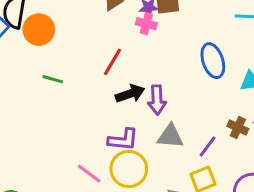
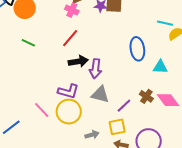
pink cross: (146, 24) -> (72, 10), moved

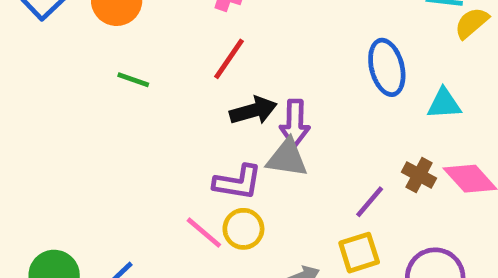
gray triangle: (100, 94) -> (287, 158), moved
pink line: (42, 110) -> (204, 233), moved
yellow circle: (69, 112) -> (243, 229), size x0.7

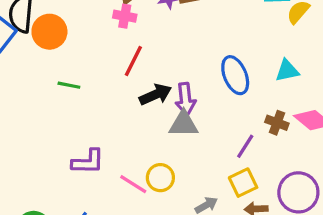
blue ellipse: (387, 67) -> (235, 75), moved
purple L-shape: (238, 182) -> (88, 162), moved

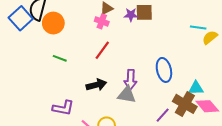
cyan triangle: (287, 71) -> (196, 88), moved
black arrow: (155, 95) -> (96, 85), moved
brown cross: (277, 123) -> (185, 104), size x1.6

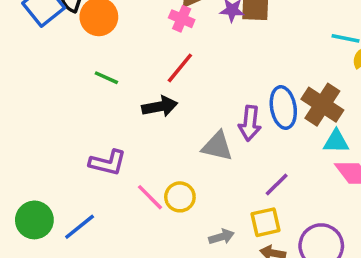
purple arrow: (131, 80) -> (250, 123), moved
black arrow: (96, 85) -> (160, 106), moved
brown cross: (185, 104) -> (322, 105), moved

